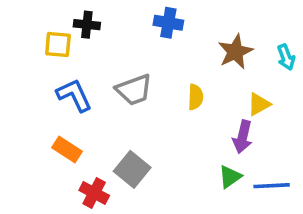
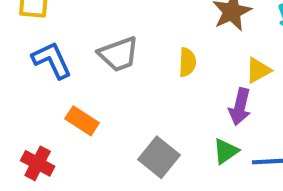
orange rectangle: (67, 149) -> (82, 121), moved
gray square: (132, 169) -> (159, 157), moved
red cross: (94, 193) -> (38, 163), moved

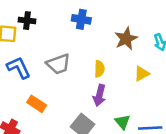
purple arrow: (240, 107) -> (99, 95), moved
green triangle: (226, 151) -> (122, 122), turned -35

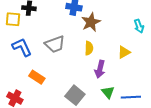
brown star: (126, 39) -> (91, 22), moved
purple arrow: (99, 95) -> (100, 69), moved

